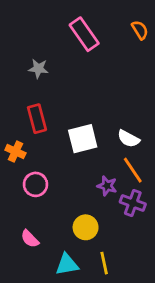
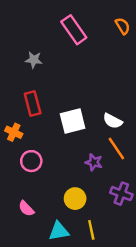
purple cross: (133, 203) -> (121, 194), moved

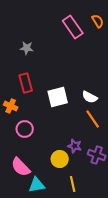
pink rectangle: (74, 30) -> (73, 27), moved
purple star: (94, 162) -> (75, 146), moved
pink semicircle: (26, 209) -> (21, 167), size x1.5
cyan triangle: (59, 231) -> (37, 185), moved

